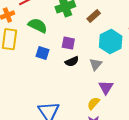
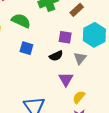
purple square: (68, 43) -> (65, 37), moved
purple triangle: (106, 87) -> (66, 79), moved

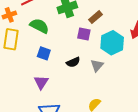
purple square: (65, 37) -> (84, 34), moved
purple triangle: (66, 79) -> (41, 82), moved

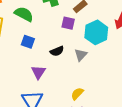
purple triangle: (41, 82) -> (38, 72), moved

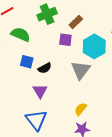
black semicircle: (57, 51) -> (45, 68), moved
gray triangle: (81, 55) -> (81, 70), size x1.5

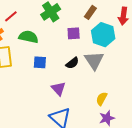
brown rectangle: (76, 22) -> (90, 12), moved
black semicircle: (45, 68) -> (72, 63), moved

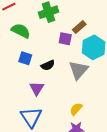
brown rectangle: (90, 12) -> (79, 27), moved
black semicircle: (72, 63) -> (48, 65), moved

